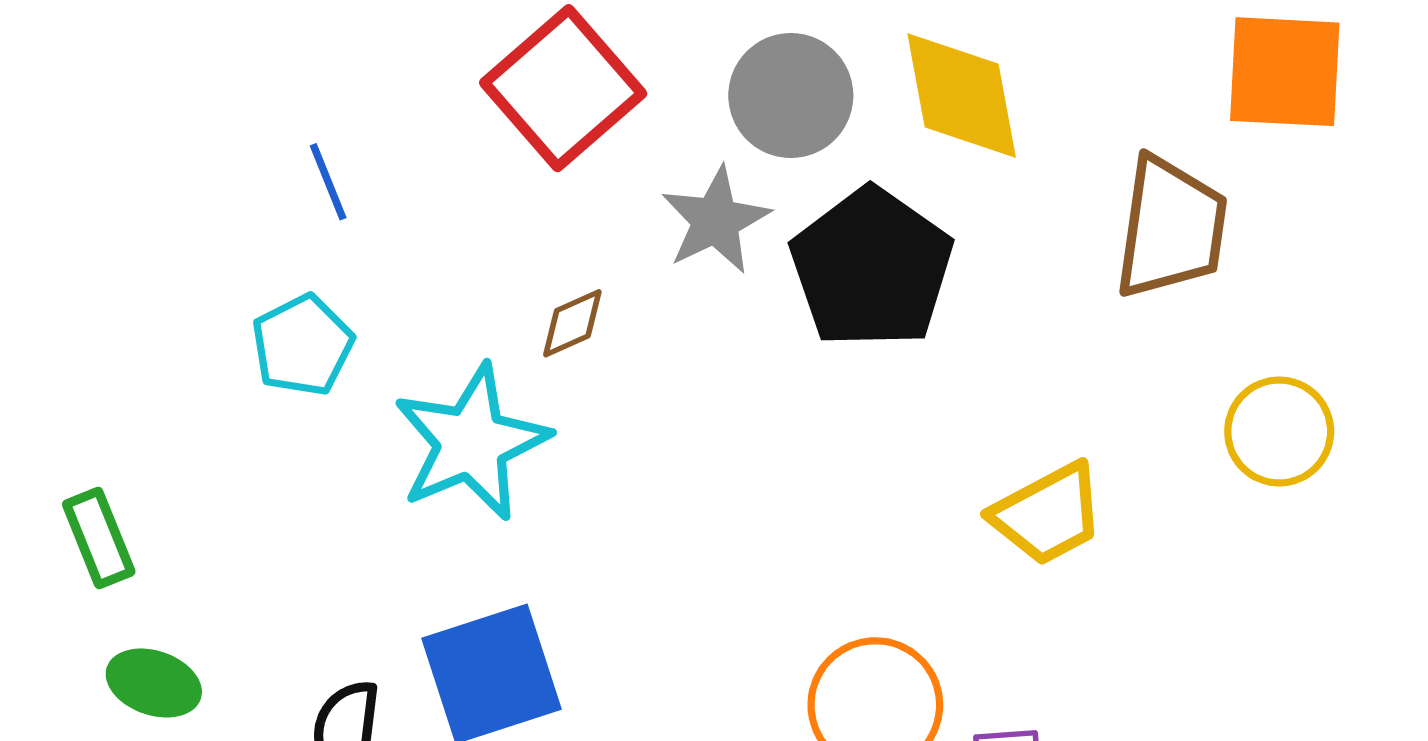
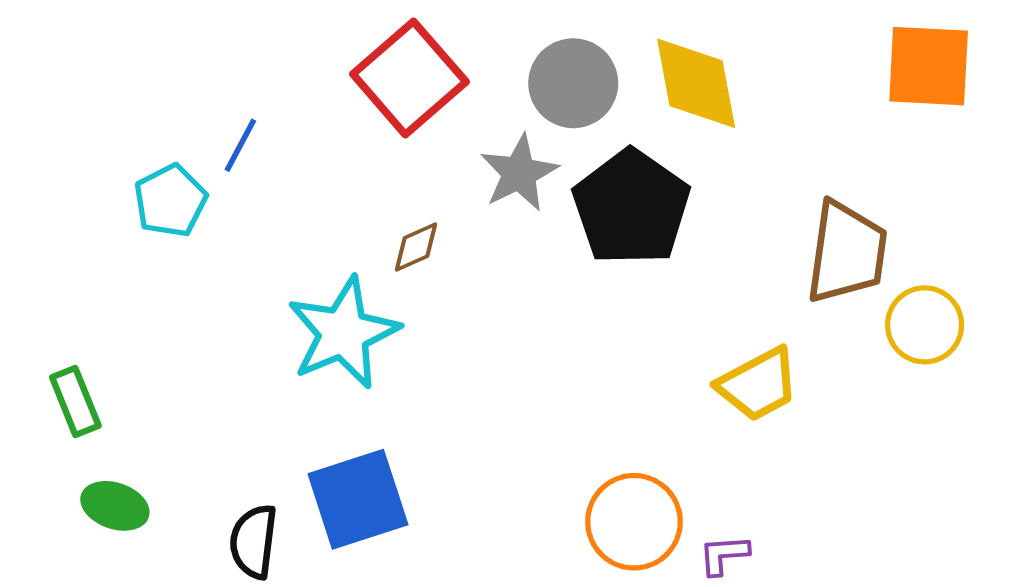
blue line: (328, 182) -> (240, 145), turned 50
brown trapezoid: (1171, 228) -> (847, 252), moved
cyan pentagon: (302, 345) -> (170, 201), moved

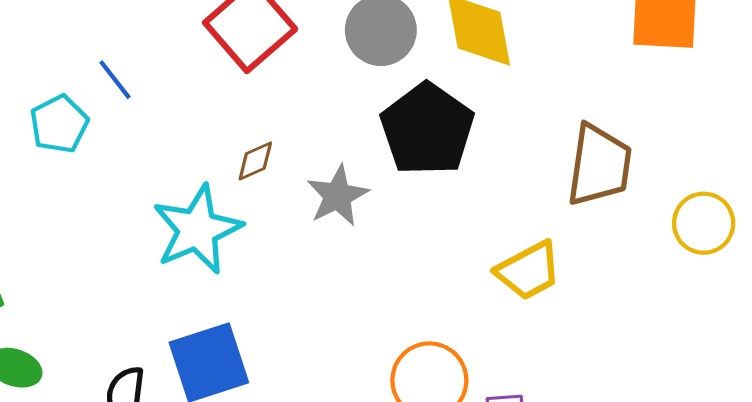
blue line: (240, 145) -> (115, 80), turned -66
gray star: (519, 173) -> (338, 196), moved
yellow circle: (925, 325) -> (704, 223), moved

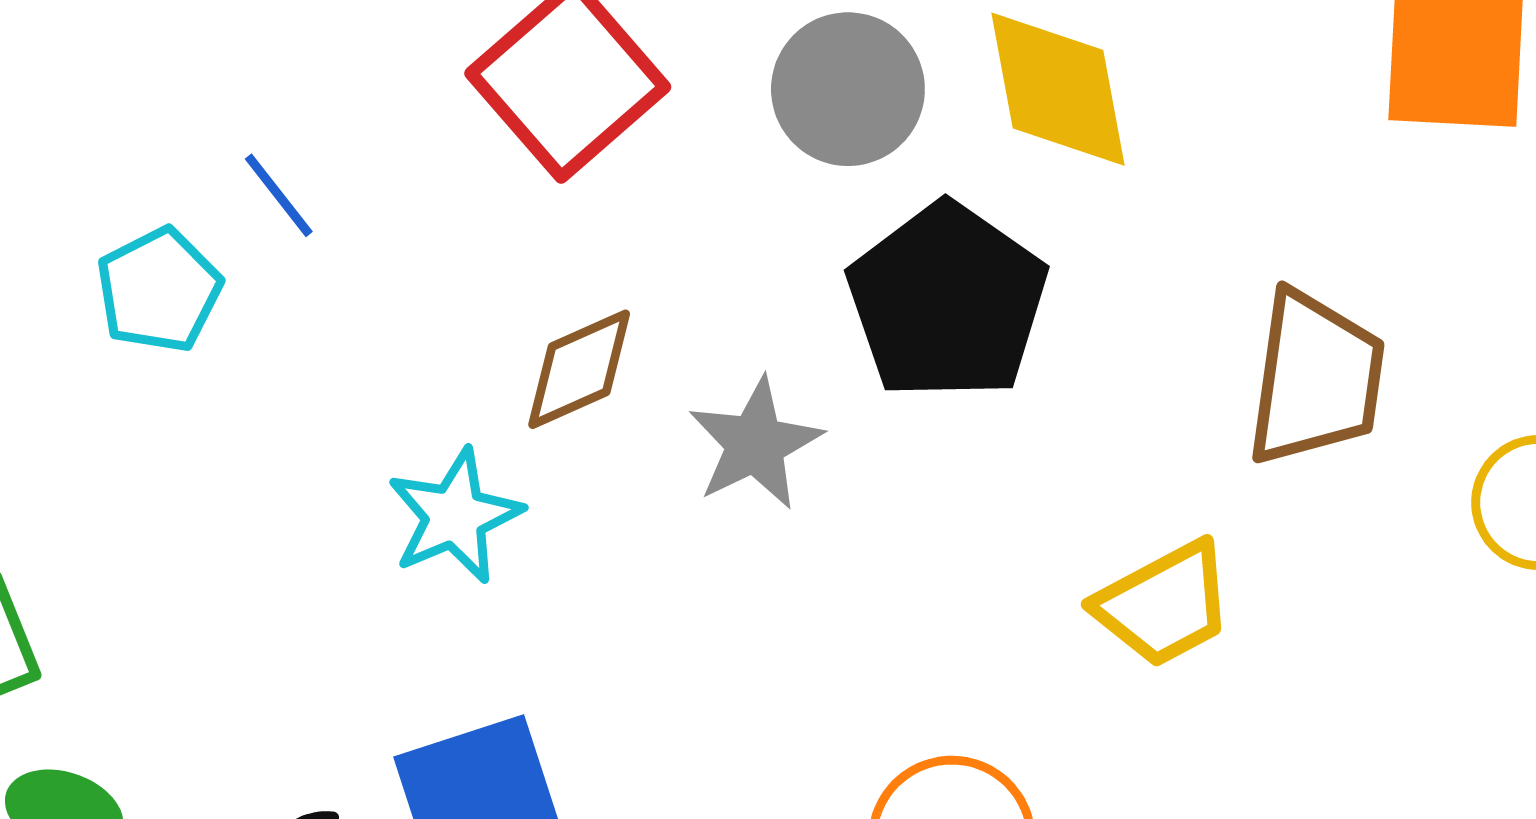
brown diamond: (255, 161) -> (579, 369), size x1.4
cyan star: (197, 230) -> (455, 516), size x0.7

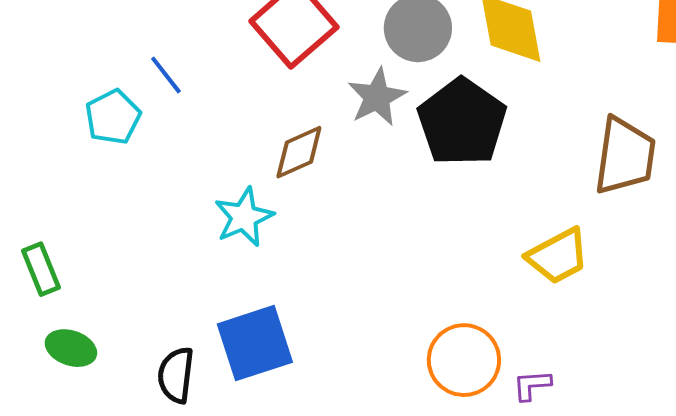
gray star: (755, 444) -> (377, 97), moved

